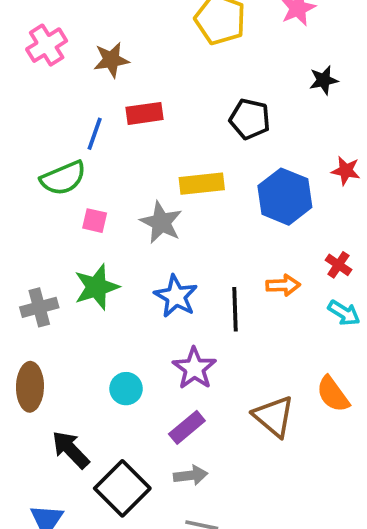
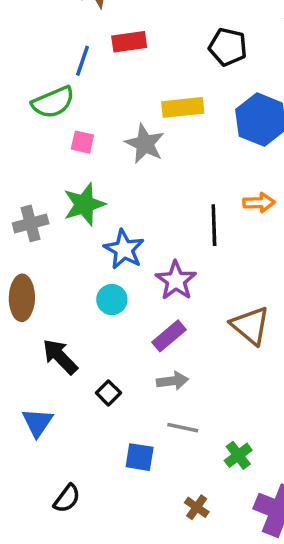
blue star: (176, 296) -> (124, 249), moved
black square: (122, 488) -> (108, 393), size x0.5

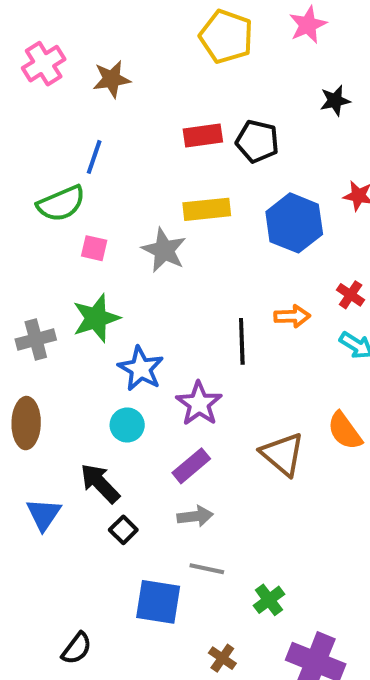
red rectangle: (129, 42) -> (203, 136), moved
black arrow: (60, 357) -> (100, 483), moved
blue triangle: (37, 422) -> (44, 514), moved
blue square: (140, 457) -> (158, 602), size x1.4

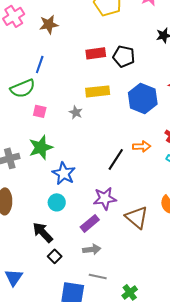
gray star: (164, 250) -> (76, 112), size x0.6
black line: (242, 341) -> (116, 159), turned 35
purple star: (199, 404) -> (105, 198), moved, turned 30
blue triangle: (44, 514) -> (14, 277), moved

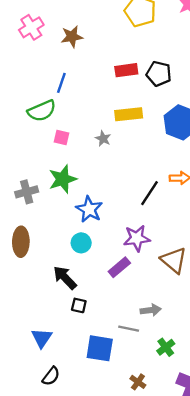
gray arrow: (92, 249) -> (151, 310), moved
black square: (55, 256) -> (79, 305), turned -32
blue triangle: (14, 277) -> (42, 338), moved

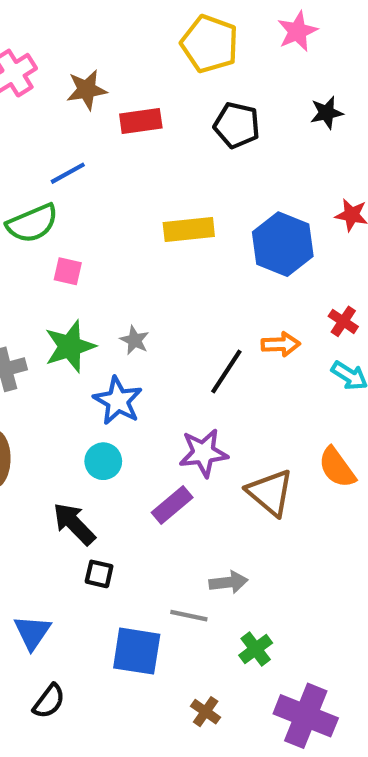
red rectangle: (126, 70) -> (141, 121), moved
black pentagon: (159, 74) -> (237, 125), moved
blue line: (61, 83) -> (68, 173), turned 42
gray star: (103, 139) -> (135, 340), moved

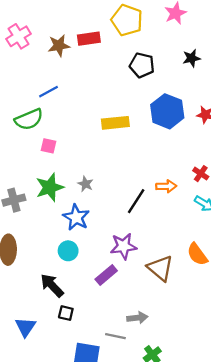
red rectangle: (141, 121) -> (89, 39), moved
blue hexagon: (283, 244) -> (167, 111), moved
blue triangle: (32, 632) -> (25, 327), moved

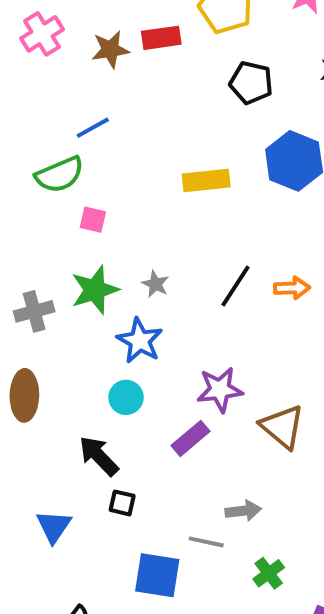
black line: (136, 201) -> (235, 286), moved

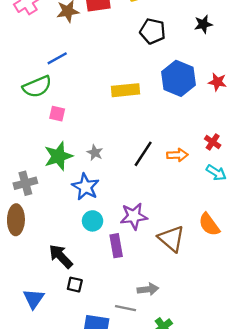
gray cross: (34, 311) -> (25, 183), moved
cyan circle: (126, 397) -> (93, 221), moved
purple rectangle: (191, 438) -> (116, 246), turned -60

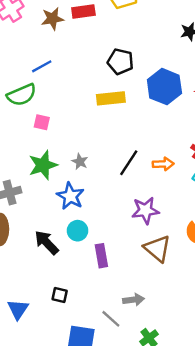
black pentagon: (153, 31) -> (120, 62), moved
purple star: (134, 216) -> (145, 210), moved
black arrow: (61, 256) -> (47, 243), moved
gray line: (126, 308) -> (111, 319), turned 30

